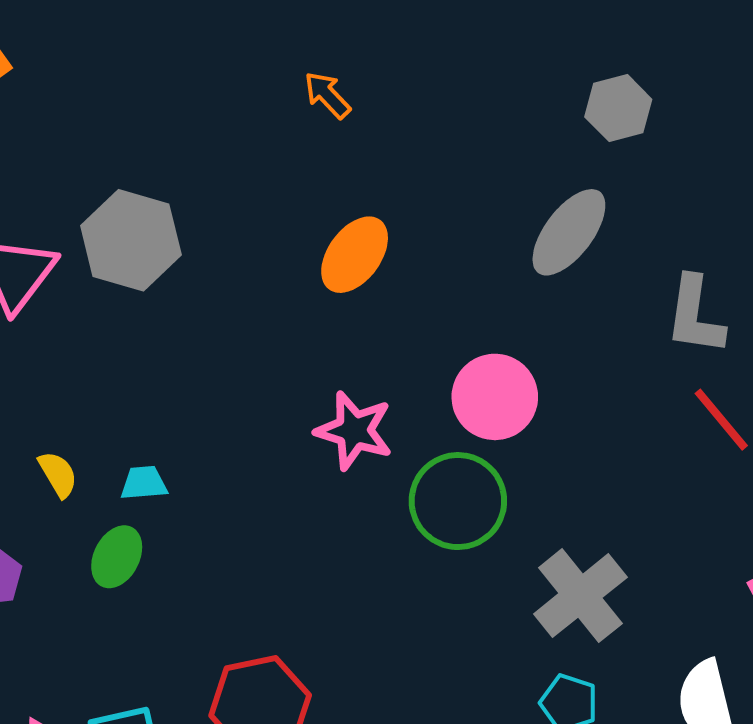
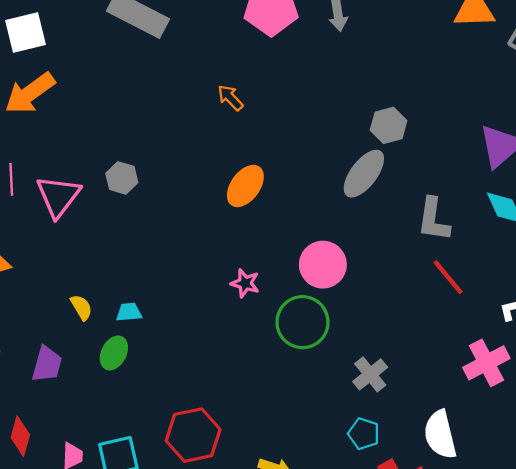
gray hexagon: (618, 108) -> (389, 125), moved
gray hexagon: (131, 240) -> (122, 178), size x0.6
pink star: (354, 431) -> (245, 283), size x0.7
gray cross: (580, 596) -> (370, 374), size x0.7

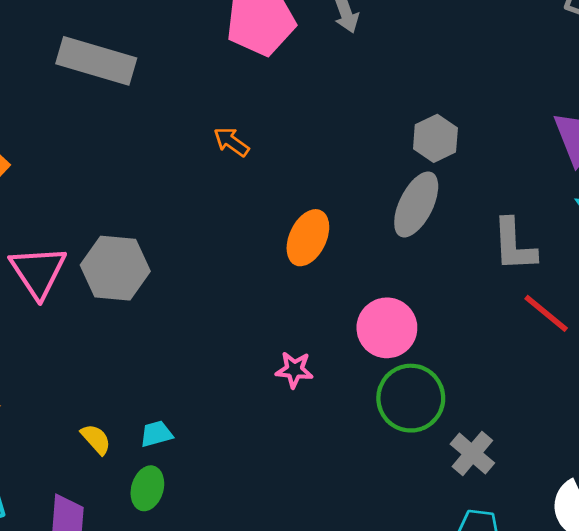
gray hexagon: (122, 178) -> (115, 268), size x1.6
orange ellipse: (245, 186) -> (308, 238), moved
pink triangle: (58, 196) -> (38, 272), moved
green circle: (302, 322) -> (411, 398), moved

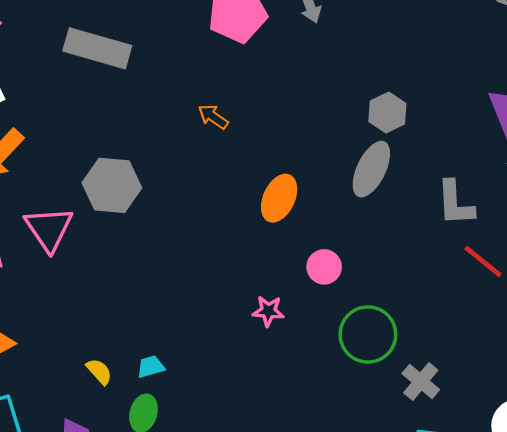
gray hexagon: (115, 268) -> (112, 185), moved
pink circle: (387, 328) -> (324, 267), moved, size x0.7

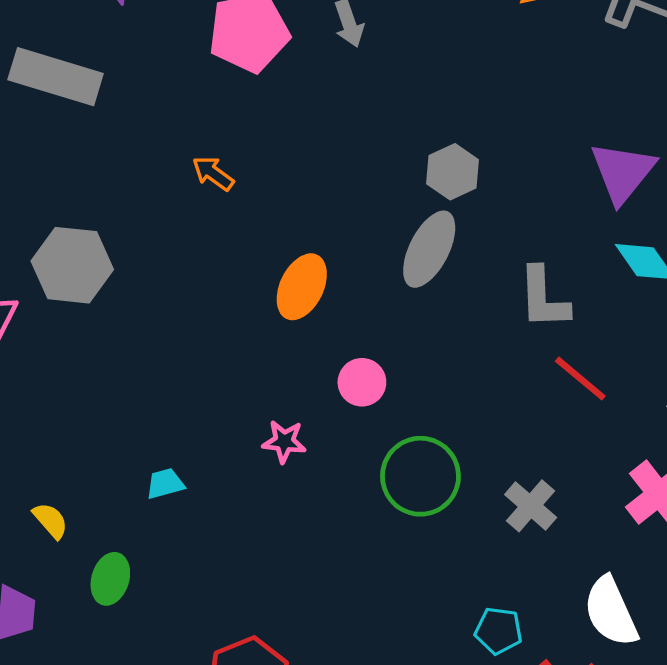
cyan trapezoid: (151, 367) -> (165, 484), moved
gray cross: (421, 381) -> (531, 506), moved

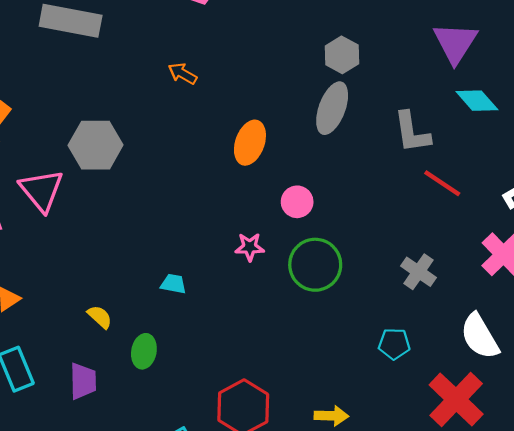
green circle: (420, 476) -> (315, 265), moved
cyan trapezoid: (165, 484) -> (173, 284), turned 32
cyan pentagon: (498, 631) -> (394, 344), moved

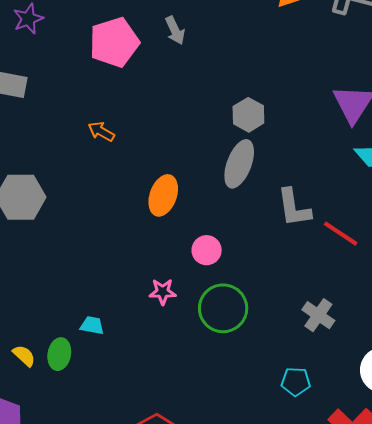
gray L-shape: (412, 132) -> (294, 208), moved
green ellipse: (144, 351) -> (59, 354), moved

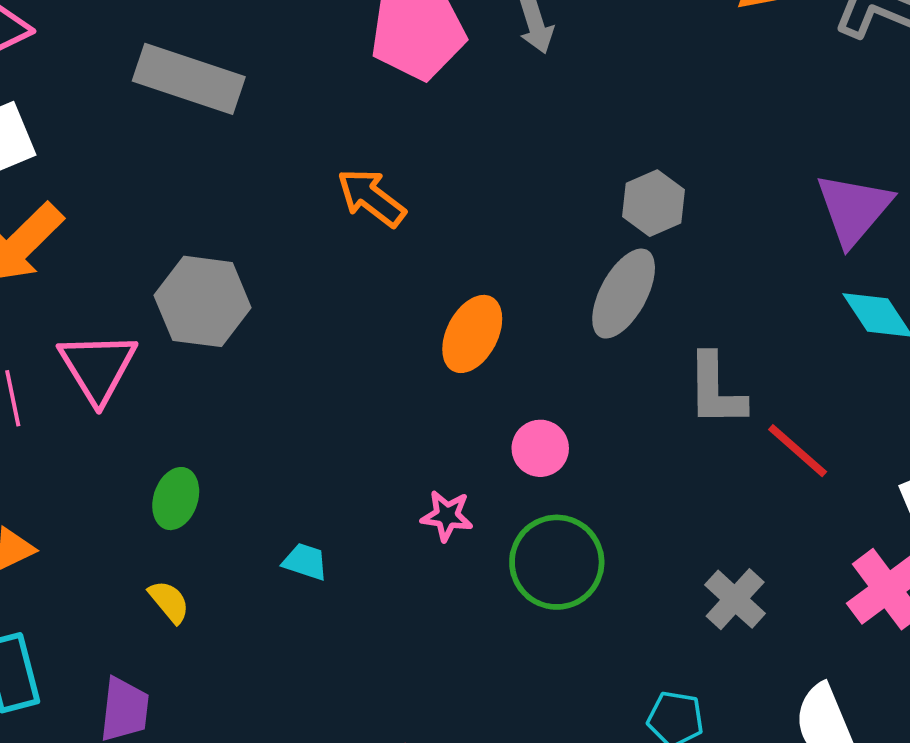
orange arrow: (101, 132) -> (371, 198), size x1.4
green ellipse: (59, 354) -> (176, 499), moved

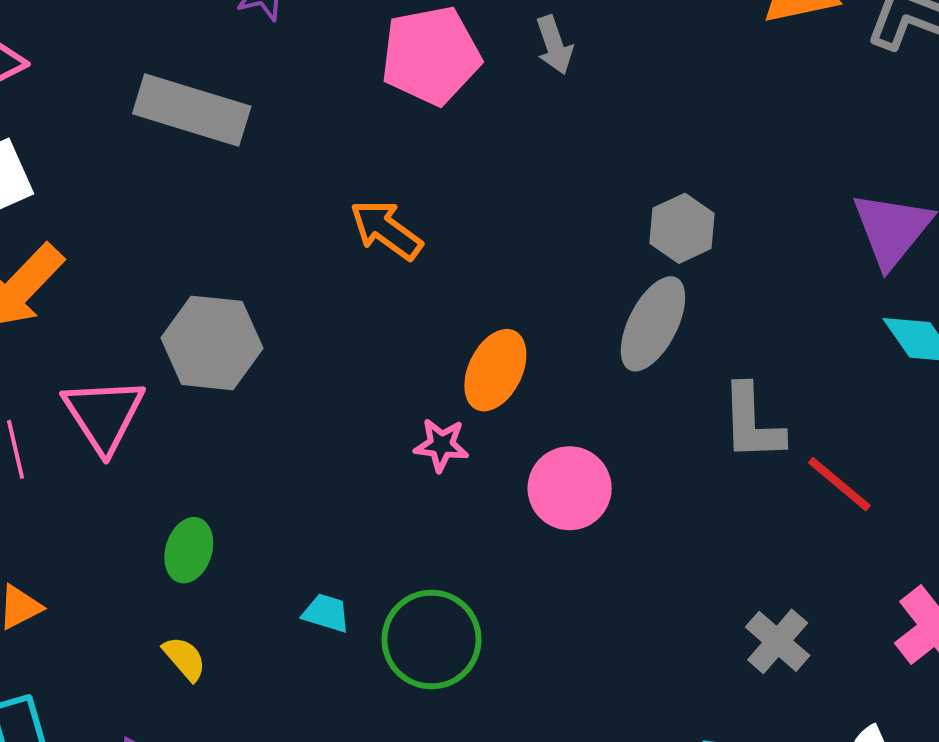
pink circle: (540, 448) -> (570, 488), size x1.4
pink star: (447, 516) -> (441, 445), moved
green circle: (557, 562) -> (431, 639), moved

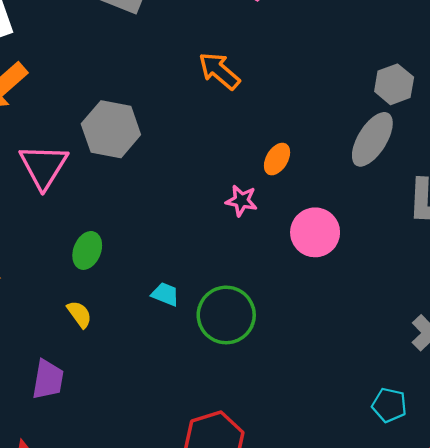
orange ellipse: (495, 370) -> (277, 159), size x0.7

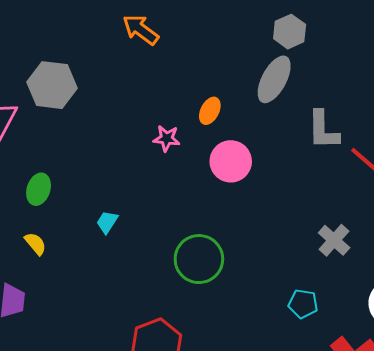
orange ellipse: (277, 159) -> (210, 111), moved
cyan trapezoid: (165, 294) -> (107, 222), turned -75
green circle: (226, 315) -> (199, 259), moved

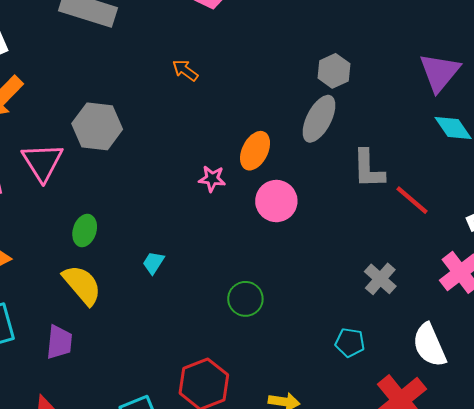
orange arrow: (141, 30) -> (185, 70), size x0.7
orange ellipse: (210, 111) -> (255, 151), size x1.4
yellow semicircle: (35, 244) -> (82, 285), size x1.8
green circle: (199, 259) -> (245, 299), size x0.7

